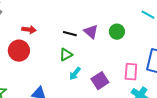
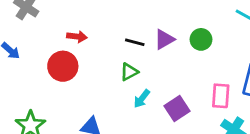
purple triangle: (91, 32) -> (164, 39), turned 49

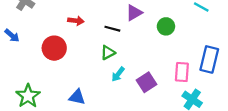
red arrow: (77, 37) -> (76, 21), moved
purple triangle: (164, 39) -> (134, 13), moved

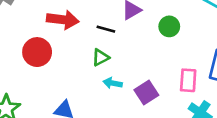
red arrow: (76, 21) -> (63, 20), size x1.6
cyan arrow: (118, 74) -> (113, 83), turned 63

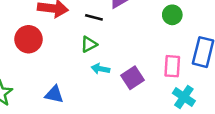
green circle: (169, 26) -> (172, 15), moved

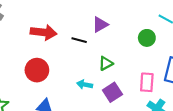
red circle: (29, 39) -> (37, 70), moved
green triangle: (89, 44) -> (106, 63), moved

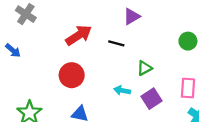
purple triangle: (100, 25) -> (132, 16), moved
red arrow: (44, 32) -> (79, 35), turned -40

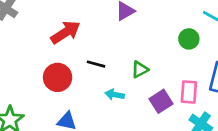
black line: (116, 43) -> (96, 64), moved
purple square: (152, 99) -> (161, 101), moved

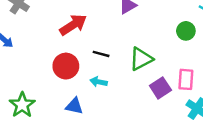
green triangle: (140, 69) -> (141, 59), size x1.5
cyan arrow: (115, 95) -> (99, 82), moved

